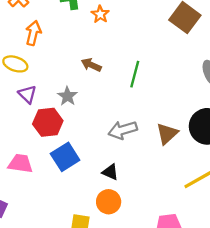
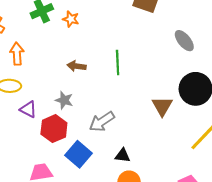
gray arrow: (123, 130) -> (102, 122), moved

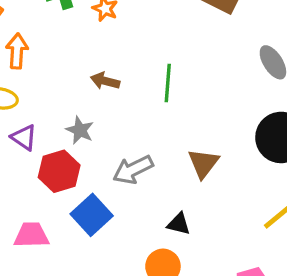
brown triangle: (162, 106) -> (203, 163), moved
black triangle: (122, 155) -> (179, 224), moved

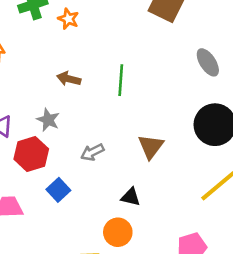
gray arrow: (133, 170) -> (92, 152), size x0.7
blue square: (92, 215) -> (58, 190), size x0.7

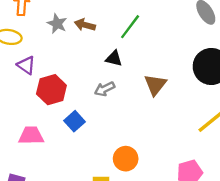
green line: (121, 80) -> (130, 27), turned 32
gray star: (48, 120) -> (57, 24), moved
black triangle: (131, 197) -> (114, 58), moved

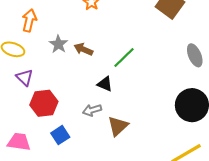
brown triangle: (155, 85) -> (118, 126), moved

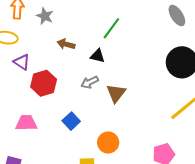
gray star: (58, 44) -> (45, 16), moved
brown arrow: (83, 49) -> (66, 44), moved
blue square: (60, 135) -> (71, 121), moved

